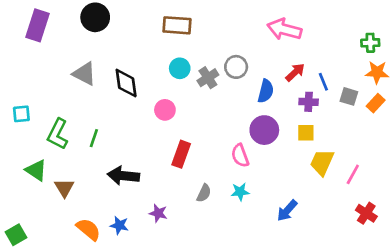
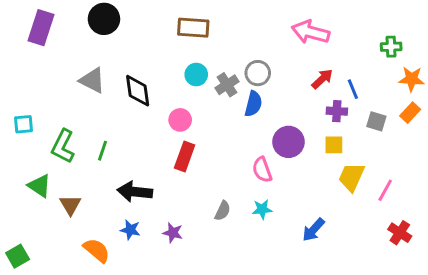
green cross: (370, 43) -> (391, 47), moved
blue semicircle: (266, 91) -> (253, 104), moved
gray square: (349, 96) -> (376, 121), moved
red rectangle: (181, 154) -> (185, 157), moved
blue star: (119, 225) -> (130, 230), moved

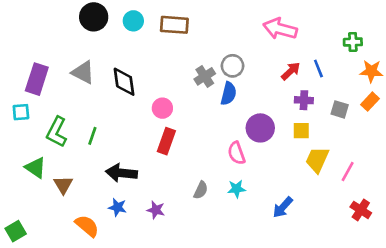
purple rectangle: (41, 28) -> (37, 79), moved
cyan circle: (196, 75) -> (133, 21), moved
blue line: (353, 89) -> (318, 68), moved

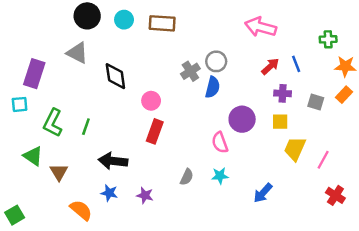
gray triangle: (83, 72) -> (77, 53), moved

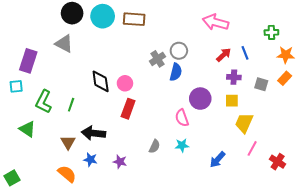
cyan circle: (124, 20) -> (103, 16), size x1.5
black diamond: (115, 76) -> (101, 81), moved
pink line: (323, 160) -> (252, 148), moved
brown triangle: (59, 172) -> (68, 142), moved

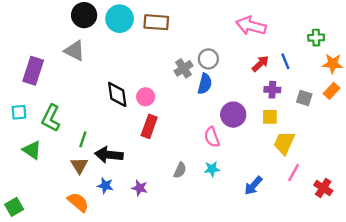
cyan square: (16, 86) -> (19, 112), moved
green line: (71, 105) -> (83, 139), moved

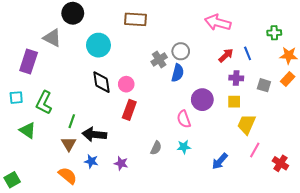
cyan circle: (120, 19) -> (98, 45), moved
gray triangle: (75, 51) -> (52, 38), moved

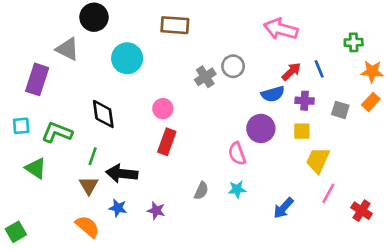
blue semicircle: (178, 73) -> (273, 94), moved, turned 60
black diamond: (102, 82) -> (103, 114), moved
green L-shape: (44, 103) -> (57, 132), turned 85

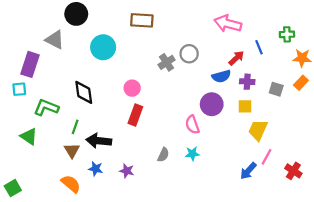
blue line: (319, 69) -> (259, 47), moved
cyan square: (21, 126) -> (19, 89), moved
blue arrow: (283, 208) -> (248, 171), moved

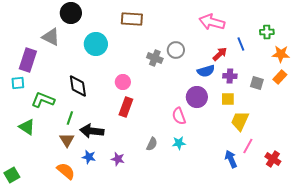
gray cross: (167, 62) -> (155, 58), turned -35
blue arrow: (248, 171) -> (231, 159), turned 114

